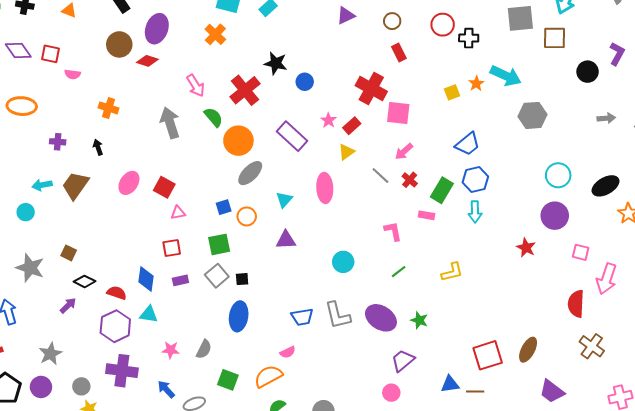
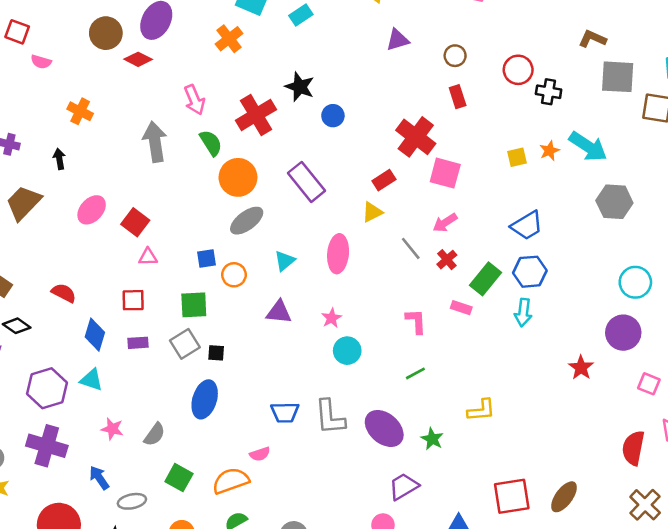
pink star: (329, 120) -> (332, 318), moved
yellow L-shape: (452, 272) -> (481, 410), moved
red semicircle: (117, 293) -> (64, 293), moved

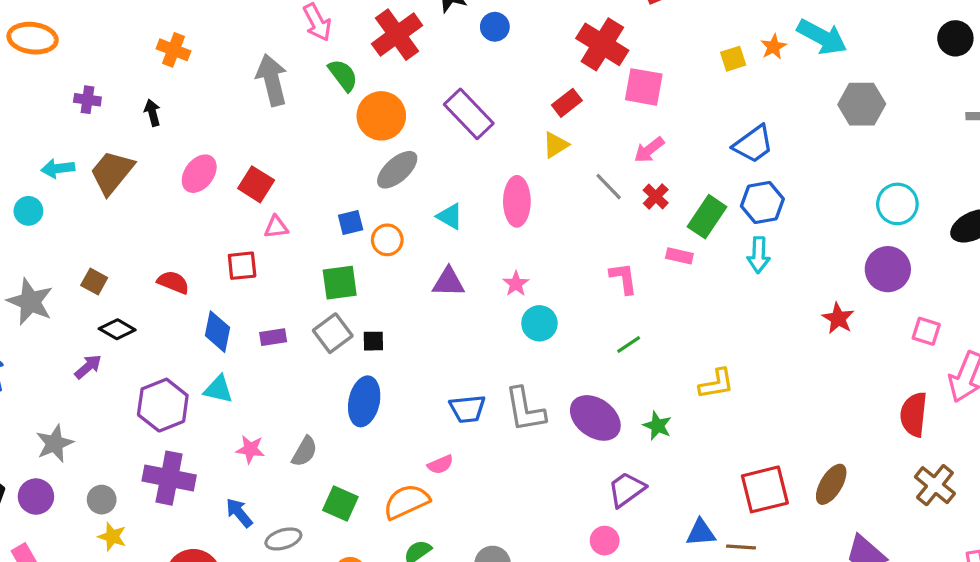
cyan triangle: (285, 261) -> (450, 216), turned -45
red square: (133, 300) -> (242, 266), moved

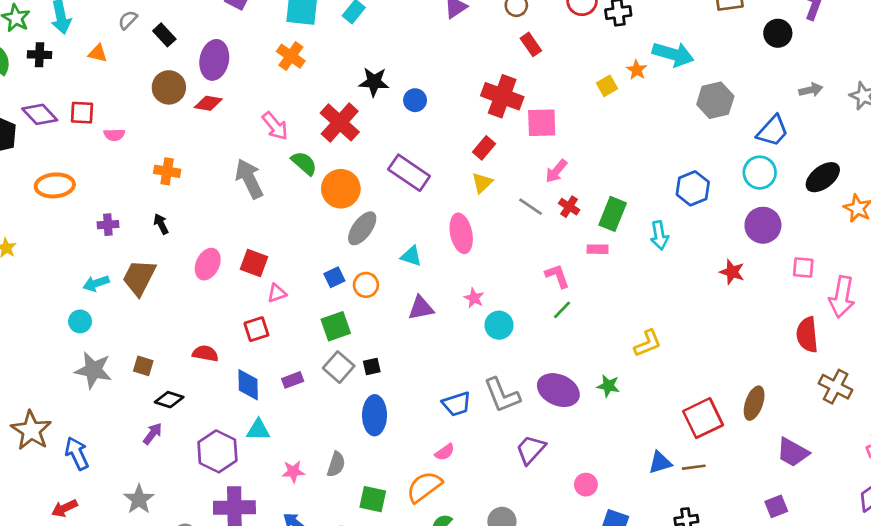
blue trapezoid: (753, 144) -> (773, 131), moved
blue hexagon: (762, 202) -> (693, 188), moved
gray star: (30, 302) -> (93, 370), moved
green line: (629, 345) -> (562, 310), moved
purple trapezoid: (626, 489) -> (531, 450), moved

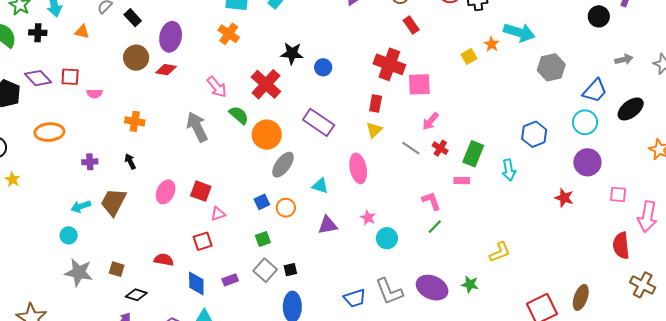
red rectangle: (484, 148) -> (376, 104), turned -30
black ellipse: (823, 177) -> (631, 109), moved
green square: (336, 326) -> (263, 239), size x0.7

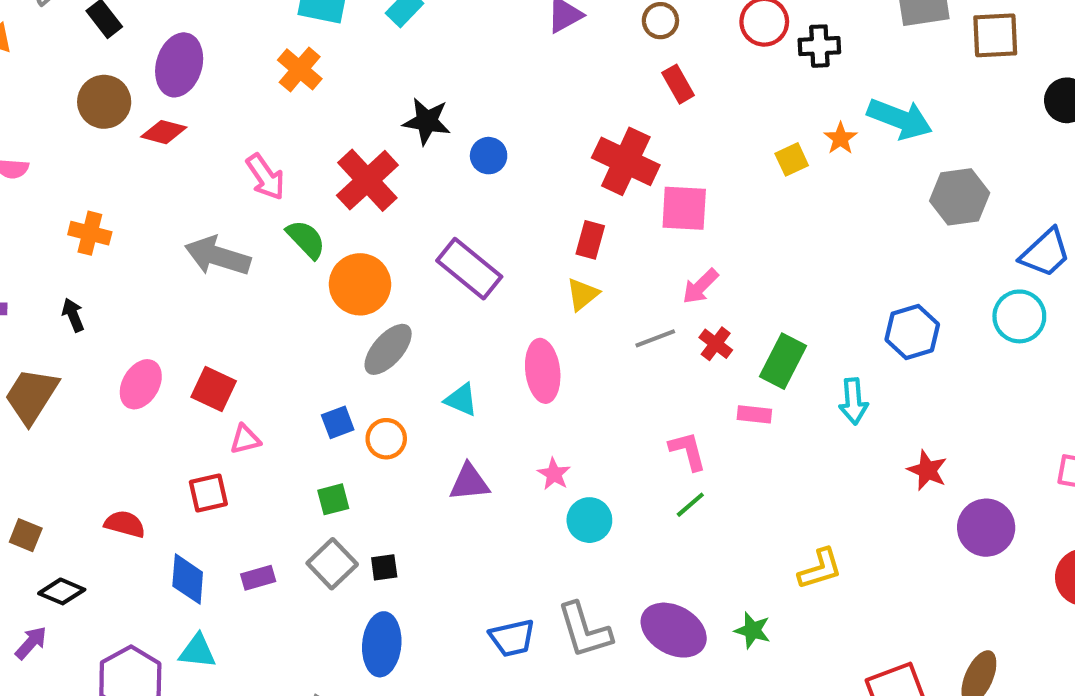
gray arrow: (197, 127) -> (218, 256), turned -52
gray line: (411, 148) -> (655, 338), turned -60
purple circle: (587, 162) -> (986, 528), moved
red star: (564, 198) -> (927, 470), moved

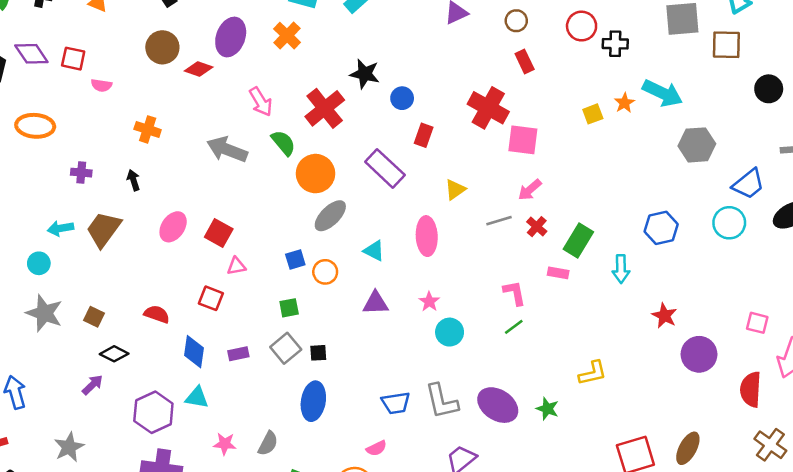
purple ellipse: (179, 65) -> (231, 37), moved
red rectangle: (590, 240) -> (424, 135), moved
red square: (208, 493) -> (211, 298), turned 30

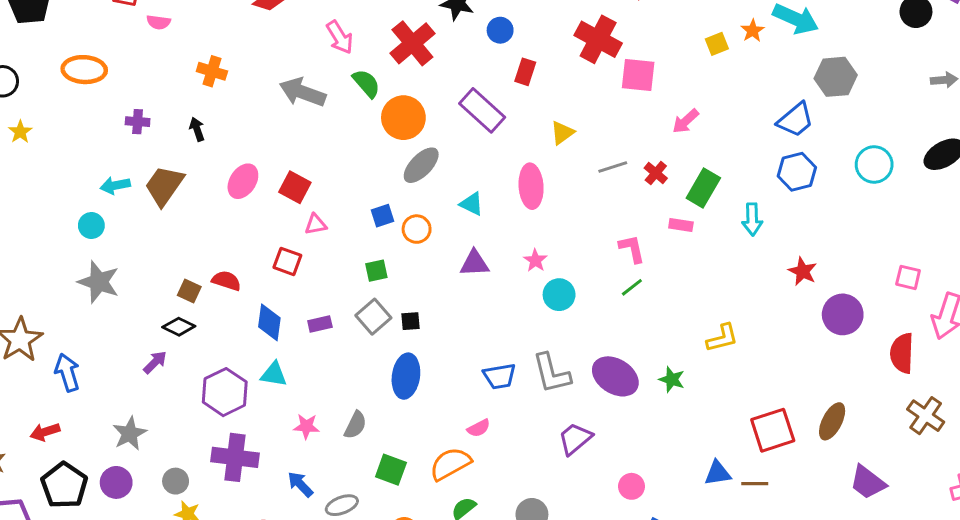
blue trapezoid: (748, 184) -> (795, 120), moved
pink arrow: (530, 190) -> (686, 121), moved
brown square: (94, 317) -> (189, 291), moved

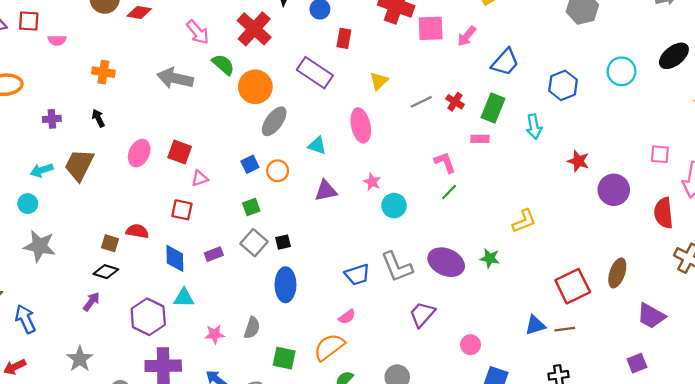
blue trapezoid: (795, 120) -> (505, 62), moved
pink arrow: (686, 121) -> (467, 36), moved

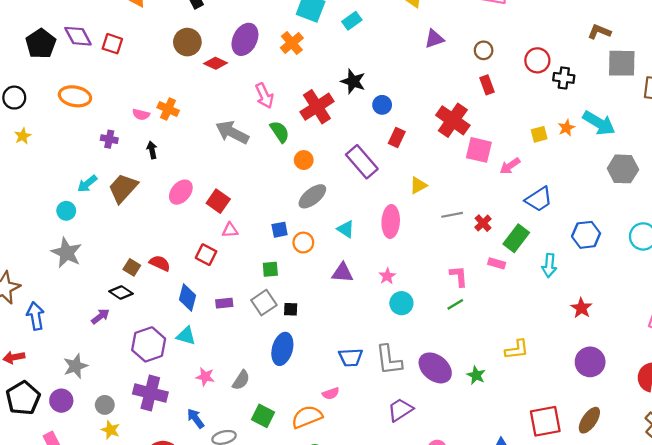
pink semicircle: (57, 40) -> (141, 114), moved
orange circle: (255, 87) -> (304, 160), size x0.6
cyan arrow: (42, 170) -> (87, 184), turned -35
purple circle: (614, 190) -> (590, 362), moved

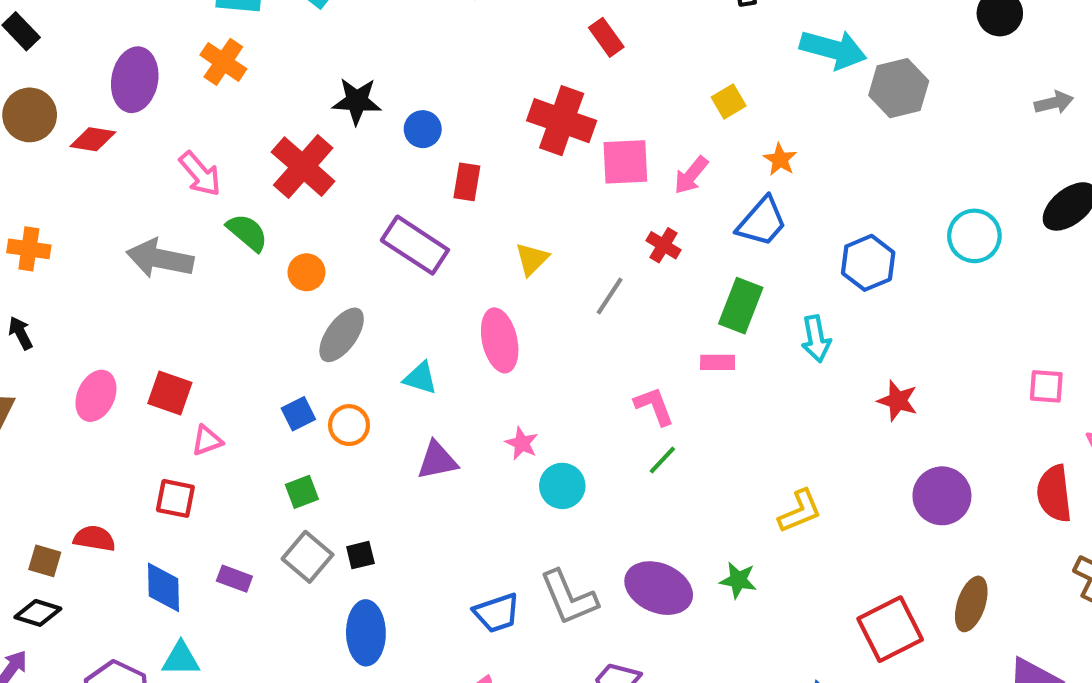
orange star: (566, 128) -> (780, 159), moved
gray hexagon: (623, 169) -> (899, 88), moved
gray line: (452, 215) -> (610, 296), turned -30
red cross: (483, 223) -> (664, 245), moved
purple rectangle: (224, 303) -> (234, 579), turned 42

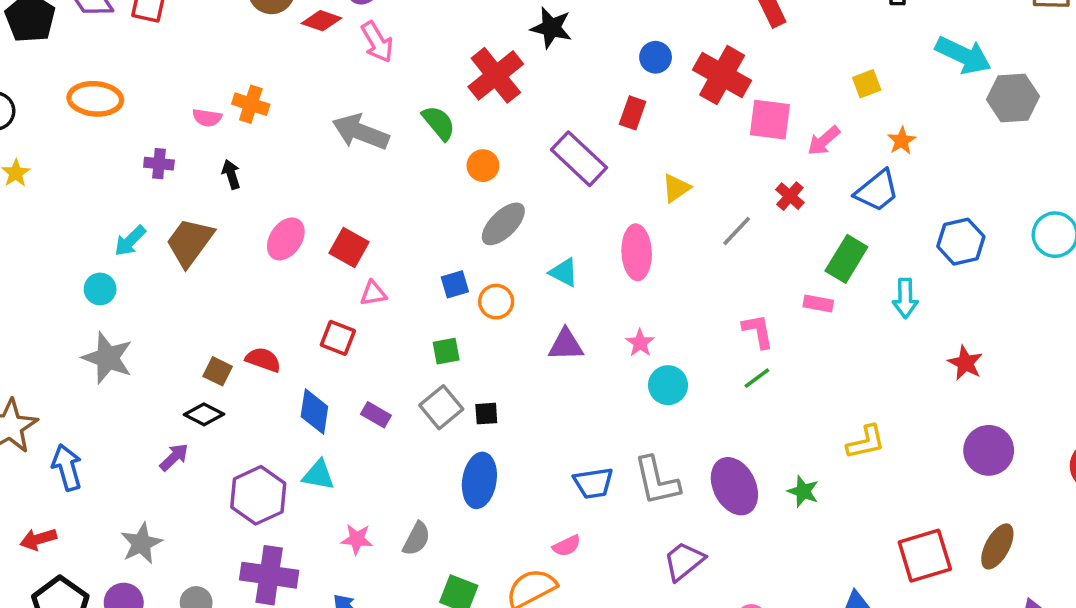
blue circle: (423, 129) -> (656, 57), moved
pink arrow: (200, 174) -> (377, 42), moved
purple ellipse: (659, 588) -> (734, 486), turned 30

